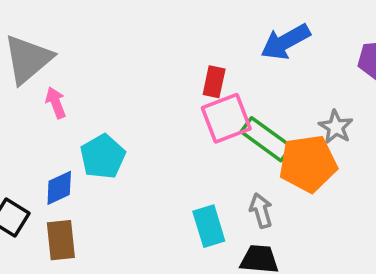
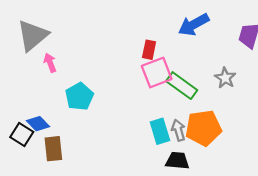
orange pentagon: (308, 164) -> (203, 128), moved
blue diamond: (59, 188) -> (38, 124), moved, turned 70
cyan rectangle: (209, 226) -> (160, 131), moved

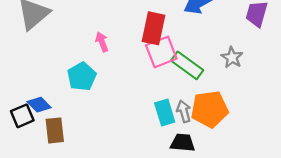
red rectangle: (149, 50) -> (154, 28), size x1.6
pink arrow: (50, 63) -> (102, 42), moved
black square: (22, 135) -> (22, 116), turned 35

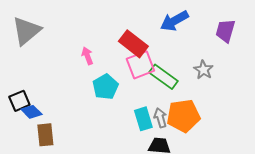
red rectangle: (154, 28) -> (133, 44), turned -64
cyan pentagon: (82, 77) -> (105, 87), moved
black square: (22, 116) -> (19, 101), moved

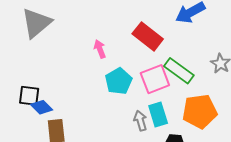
pink square: (140, 65) -> (155, 79), moved
black square: (19, 101) -> (29, 96), turned 30
gray arrow: (160, 118) -> (140, 121), moved

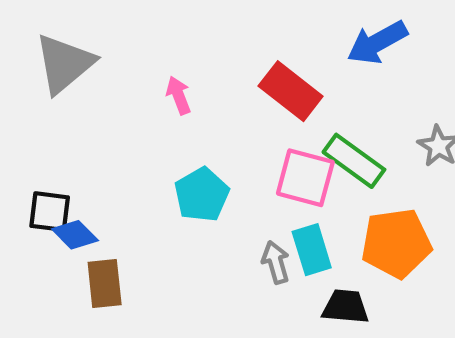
pink arrow: (100, 49) -> (179, 95), moved
pink square: (155, 79) -> (305, 178), turned 36
cyan pentagon: (119, 81) -> (202, 195), moved

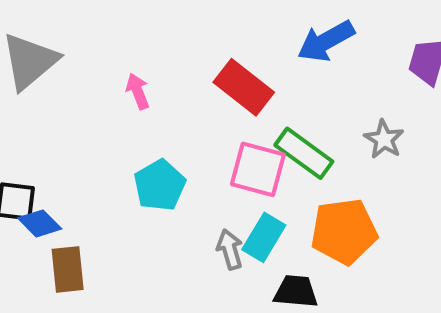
cyan rectangle: (312, 250) -> (264, 237), turned 48

